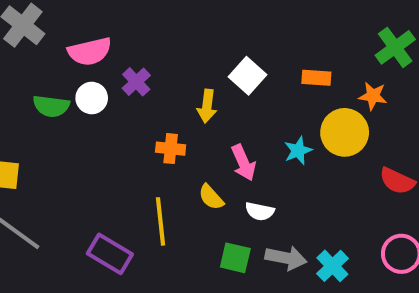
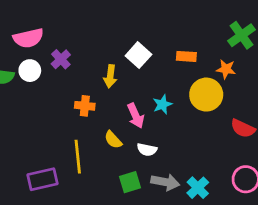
cyan star: (298, 151) -> (162, 104), moved
purple rectangle: (110, 254) -> (42, 179), turned -44
green square: (235, 258) -> (130, 182), turned -30

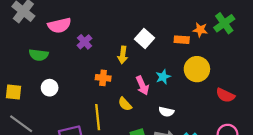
orange star: (226, 69) -> (200, 30), moved
white circle: (30, 71) -> (50, 88), moved
white semicircle: (147, 150) -> (166, 112), moved

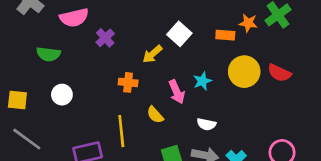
yellow arrow: (123, 55) -> (152, 54), turned 42
red semicircle: (225, 95) -> (279, 73), moved

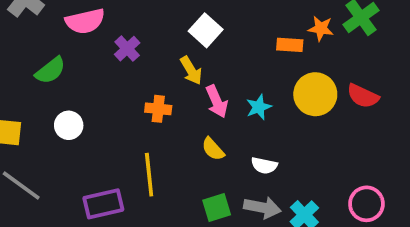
white square: (179, 34) -> (206, 30), moved
green semicircle: (48, 54) -> (50, 70), turned -45
yellow arrow: (152, 54) -> (191, 70), turned -80
pink arrow: (177, 92) -> (217, 102), moved
yellow semicircle: (155, 115) -> (213, 149), moved

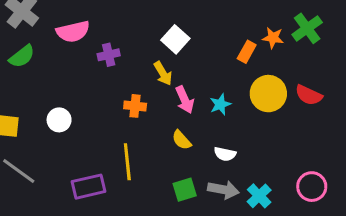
orange rectangle: (290, 45) -> (247, 52), turned -65
purple cross: (127, 49) -> (109, 55), turned 30
green semicircle: (50, 70) -> (22, 56), moved

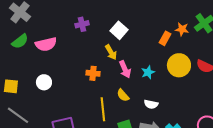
pink semicircle: (73, 32) -> (46, 44), moved
purple cross: (109, 55) -> (82, 24), moved
yellow line: (127, 162) -> (103, 109), moved

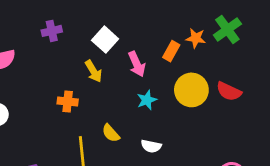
pink arrow: (125, 69) -> (137, 64), moved

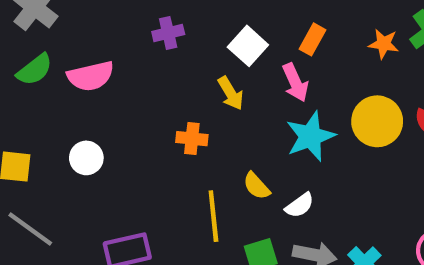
orange rectangle: (171, 51) -> (313, 39), moved
cyan star: (147, 100) -> (310, 136), size x1.6
white semicircle: (151, 146) -> (300, 205), moved, turned -48

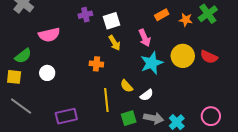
orange rectangle: (313, 39) -> (162, 15), moved, turned 32
white square: (248, 46) -> (111, 21), moved, turned 30
green semicircle: (35, 70) -> (23, 56), moved

